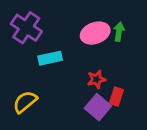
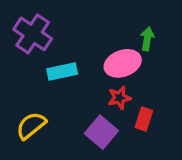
pink ellipse: (95, 33) -> (123, 63), moved
purple square: (98, 107) -> (101, 132), moved

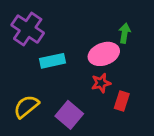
purple square: (101, 132) -> (69, 115), moved

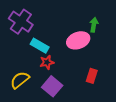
cyan rectangle: (53, 61) -> (40, 46), turned 42
red star: (101, 83) -> (47, 62), moved

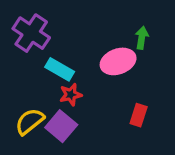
purple square: (52, 86) -> (61, 126), moved

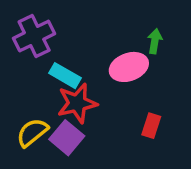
purple cross: (31, 33) -> (34, 36), turned 30
red star: (71, 95) -> (77, 103), size x1.6

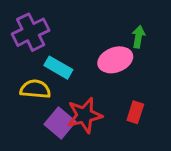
red star: (77, 103) -> (84, 115), moved
yellow semicircle: (32, 132) -> (35, 89), moved, turned 44

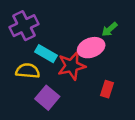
green arrow: (138, 37) -> (109, 29), turned -140
red star: (84, 115) -> (72, 66), moved

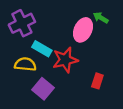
green arrow: (109, 29) -> (101, 18), moved, turned 72
pink ellipse: (91, 48) -> (83, 30), moved, turned -45

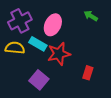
pink ellipse: (83, 30) -> (53, 25), moved
yellow semicircle: (25, 64) -> (15, 48), moved

